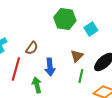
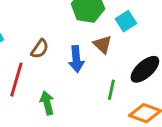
brown triangle: (77, 56) -> (103, 44), moved, turned -32
blue arrow: (50, 67) -> (76, 59), moved

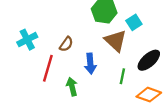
brown triangle: (103, 44) -> (116, 41), size x1.5
blue arrow: (76, 59) -> (90, 64), moved

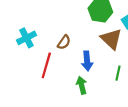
green arrow: (72, 87) -> (82, 85), moved

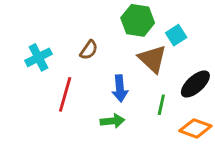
brown semicircle: (64, 42) -> (89, 50), moved
green arrow: (82, 85) -> (112, 121), turned 98

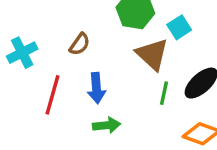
blue arrow: (120, 88) -> (96, 88), moved
green line: (161, 105) -> (164, 93), moved

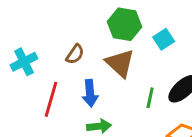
brown triangle: (152, 54) -> (120, 63), moved

